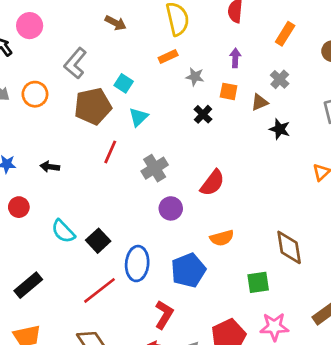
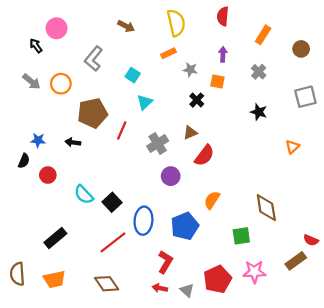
brown triangle: (259, 102) -> (190, 133), moved
brown pentagon: (93, 106) -> (92, 113), moved
orange semicircle: (222, 238) -> (212, 200), turned 138

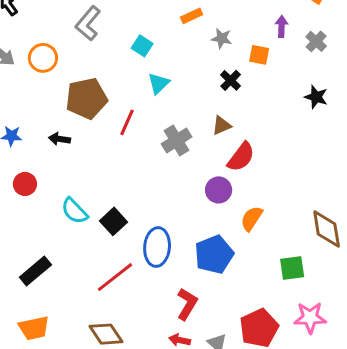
purple arrow: (223, 54) -> (282, 26), moved
purple circle: (171, 176) -> (219, 190), moved

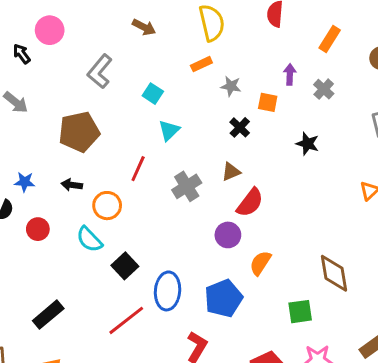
orange circle: (43, 58) -> (107, 206), moved
black star: (316, 97) -> (307, 144), moved
brown pentagon: (86, 98) -> (79, 132), moved
cyan semicircle: (74, 211) -> (89, 239), moved

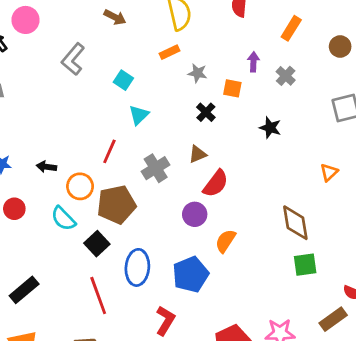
brown pentagon: (79, 132) -> (116, 205), moved
brown diamond: (334, 273) -> (295, 223), moved
green square: (300, 312) -> (305, 265), moved
red line: (126, 320) -> (98, 295), turned -72

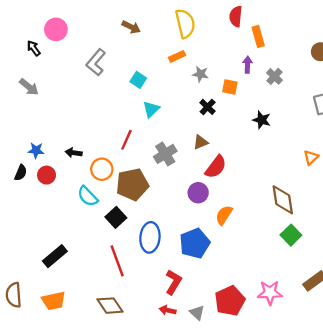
orange rectangle: (291, 28) -> (258, 36), moved, turned -48
red circle: (14, 209) -> (47, 175), moved
green square: (305, 265) -> (291, 235), turned -36

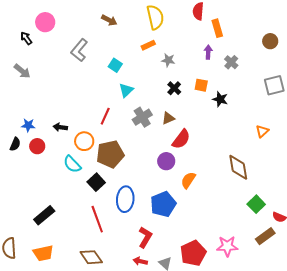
orange square: (230, 87) -> (201, 85), moved
gray cross: (165, 154) -> (142, 117), moved
green square: (291, 235) -> (256, 204), moved

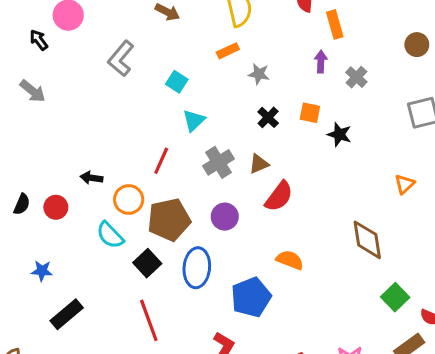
blue star: (28, 125) -> (42, 271), moved
purple circle: (166, 161) -> (225, 217), moved
orange semicircle: (188, 180) -> (290, 260), turned 78
blue ellipse: (125, 199) -> (197, 268), moved

